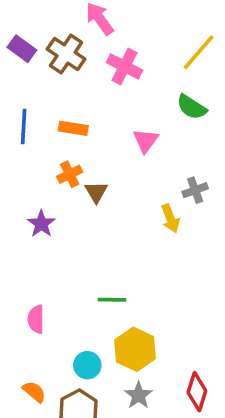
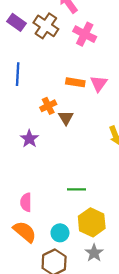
orange rectangle: (73, 128) -> (75, 82), moved
orange semicircle: (34, 392) -> (25, 232), moved, size x1.5

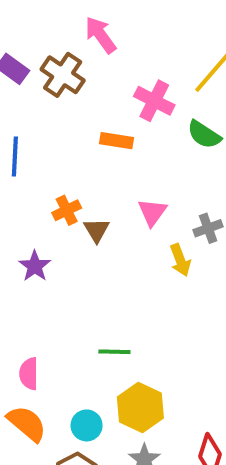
pink cross: (85, 34) -> (154, 101), moved
orange rectangle: (75, 82) -> (116, 141), moved
pink triangle: (99, 84) -> (152, 212), moved

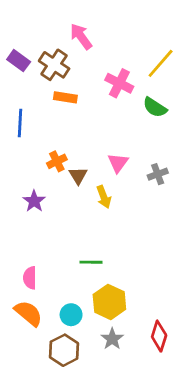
orange rectangle: (116, 141) -> (65, 97), moved
yellow arrow: (180, 260) -> (104, 197), moved

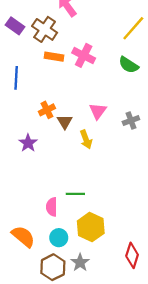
pink cross: (119, 83) -> (84, 55), moved
pink semicircle: (30, 278) -> (52, 207), moved
gray star: (112, 339) -> (80, 262), moved

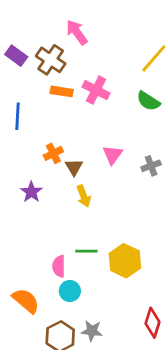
yellow arrow: (86, 139) -> (84, 196), moved
yellow hexagon: (91, 227) -> (125, 261), moved
cyan circle: (59, 238) -> (70, 291), moved
gray star: (80, 262) -> (92, 331), turned -30

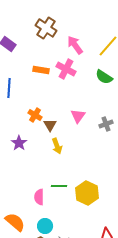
pink arrow: (77, 32) -> (75, 45), moved
brown cross: (51, 60) -> (46, 28), moved
orange cross: (53, 153) -> (35, 115), turned -32
cyan circle: (70, 291) -> (45, 226), moved

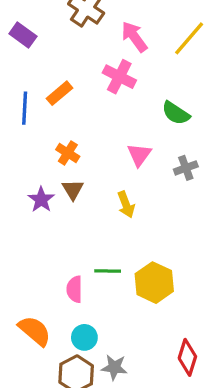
orange rectangle: (41, 70) -> (59, 93), moved, turned -49
green semicircle: (104, 77) -> (176, 113), moved
brown triangle: (50, 125) -> (73, 190), moved
yellow arrow: (57, 146) -> (126, 205), moved

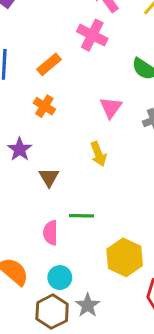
orange rectangle: (59, 93) -> (49, 64), moved
brown triangle: (73, 190) -> (49, 177), moved
yellow hexagon: (154, 283) -> (125, 257), moved
gray star: (114, 367) -> (88, 305), turned 30

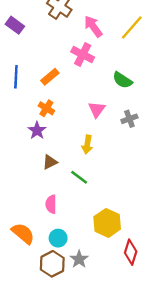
purple star: (20, 149) -> (37, 130), moved
yellow arrow: (98, 154) -> (87, 145), turned 30
brown triangle: (49, 177) -> (50, 162), turned 35
green line: (81, 216) -> (79, 177), moved, turned 36

